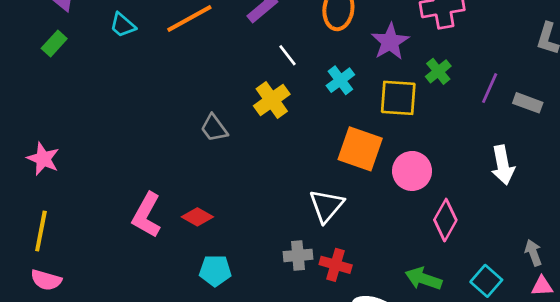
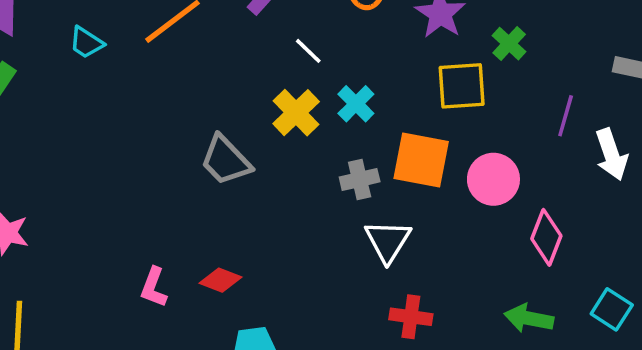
cyan cross: (340, 80) -> (356, 104), moved
purple line: (490, 88) -> (566, 116), moved
gray trapezoid: (214, 128) -> (226, 160), size x1.4
pink L-shape: (147, 215) -> (154, 287), size x0.7
gray cross: (298, 255) -> (360, 179), moved

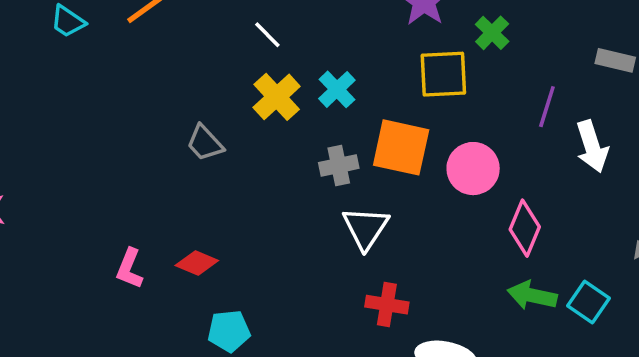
white line: (308, 51) -> (267, 35), moved
gray trapezoid: (226, 160) -> (205, 143), size x0.7
green arrow: (529, 318) -> (532, 295), moved

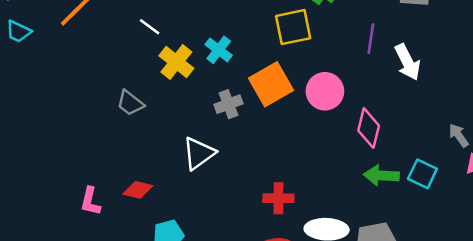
white line: (267, 35) -> (150, 27), moved
orange square: (401, 147) -> (271, 84), turned -33
white triangle: (366, 228) -> (199, 153), moved, turned 30

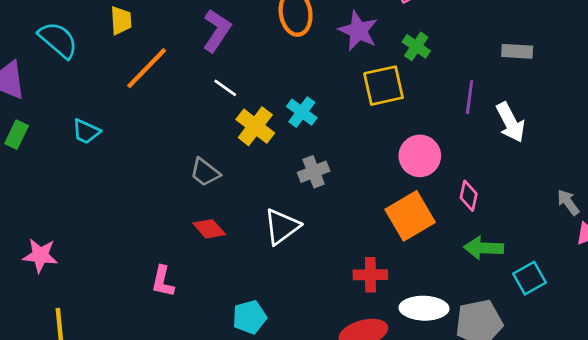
cyan trapezoid: (19, 31) -> (86, 131), moved
orange square: (271, 84) -> (410, 216), moved
pink diamond: (369, 128) -> (469, 196), size x0.7
cyan square: (422, 174) -> (530, 278), moved, turned 36
red diamond: (138, 190) -> (209, 229), moved, turned 36

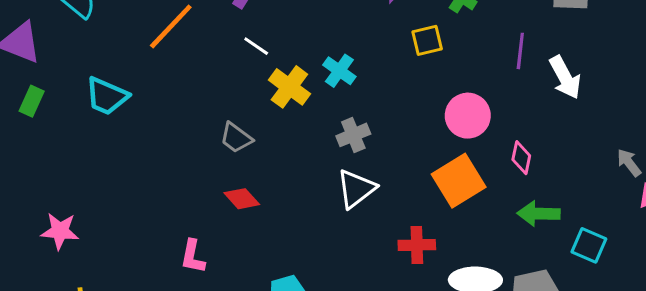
yellow square: (384, 86) -> (427, 40), size x0.7
cyan trapezoid: (86, 131) -> (107, 96), size x1.4
white triangle: (282, 227) -> (356, 189), moved
cyan square: (530, 278) -> (589, 245), turned -36

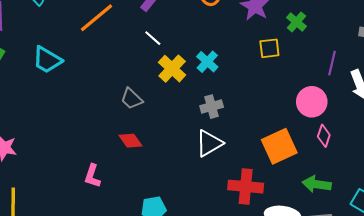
pink circle: (468, 116) -> (312, 102), moved
green arrow: (539, 214) -> (317, 184), moved
red cross: (417, 245) -> (246, 187), size x1.4

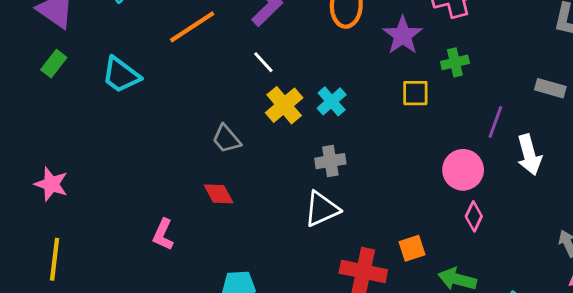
green cross: (296, 22) -> (455, 62), turned 30
orange square: (279, 146) -> (412, 248), moved, size x0.6

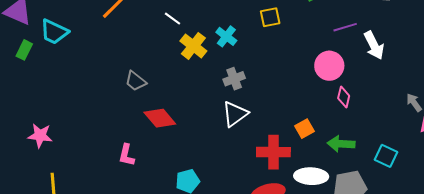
cyan trapezoid: (121, 75) -> (54, 32), moved
yellow square: (415, 93) -> (270, 17), moved
purple line: (495, 122) -> (345, 27), turned 65
gray trapezoid: (226, 139) -> (136, 81), moved
red diamond: (219, 194) -> (160, 118), size x1.4

